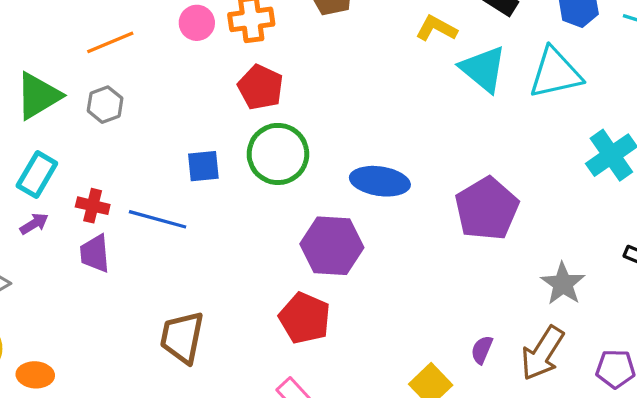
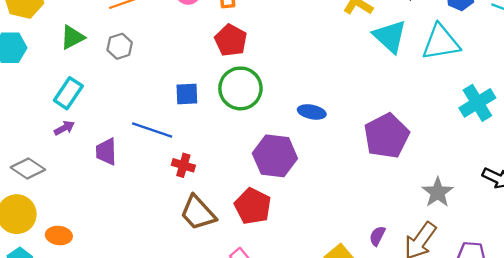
green triangle: (38, 96) -> (72, 37), size x0.7
blue ellipse: (380, 181) -> (312, 112), size x0.7
red cross: (93, 206) -> (183, 165), moved
brown trapezoid: (182, 337) -> (198, 213), moved, turned -57

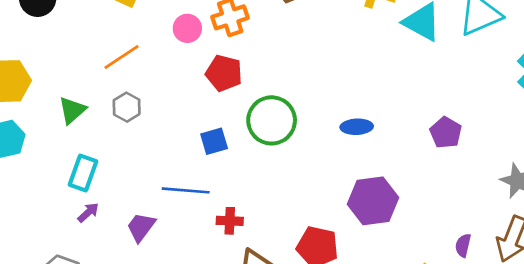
red pentagon: (231, 40) -> (224, 73), moved
purple pentagon: (387, 136) -> (446, 133), size x0.6
purple trapezoid: (106, 152) -> (141, 227), turned 52
purple hexagon: (275, 156) -> (373, 201), moved

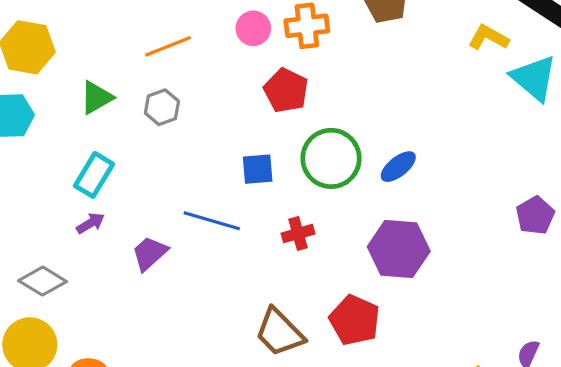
blue ellipse: (357, 127) -> (398, 167), moved, turned -48
purple hexagon: (373, 201) -> (399, 249), moved
red cross: (230, 221) -> (298, 234), moved, turned -30

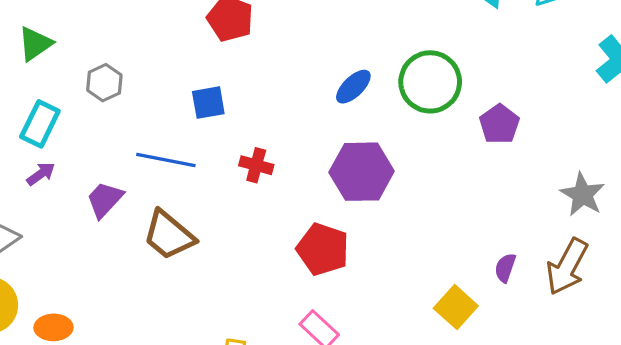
gray hexagon: (162, 107) -> (104, 83), moved
green circle: (331, 158) -> (430, 82), moved
red cross: (298, 234) -> (256, 165), turned 36
brown trapezoid: (279, 332) -> (169, 235), moved

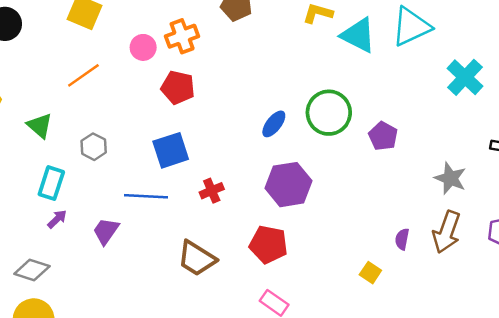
green triangle: (35, 44) -> (40, 126), turned -36
blue square: (208, 103) -> (171, 150), size x1.4
red cross: (256, 165) -> (212, 191), turned -30
brown trapezoid: (169, 235) -> (197, 258), moved
yellow square: (456, 307) -> (370, 273), size x0.7

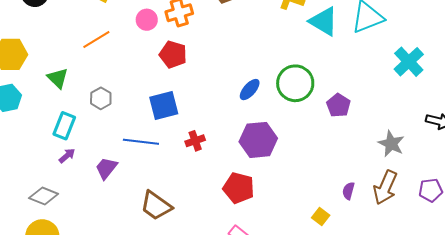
brown trapezoid: (197, 258) -> (156, 206), moved

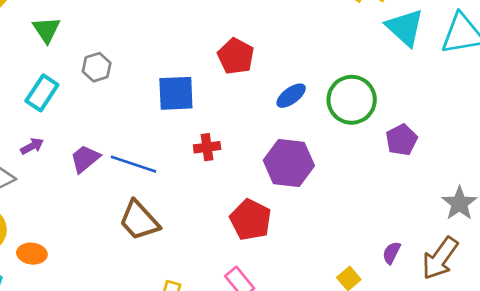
red pentagon: (173, 54) -> (236, 56), moved
blue line: (141, 142) -> (133, 164), moved
purple arrow: (67, 156) -> (32, 146), moved

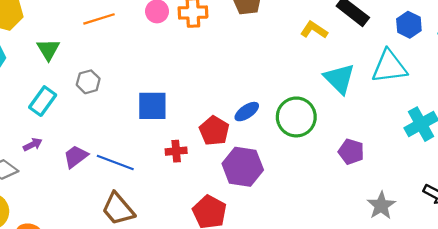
cyan triangle: (405, 27) -> (339, 79), moved
red pentagon: (236, 56) -> (214, 131), moved
purple pentagon: (402, 140) -> (351, 152), moved, turned -30

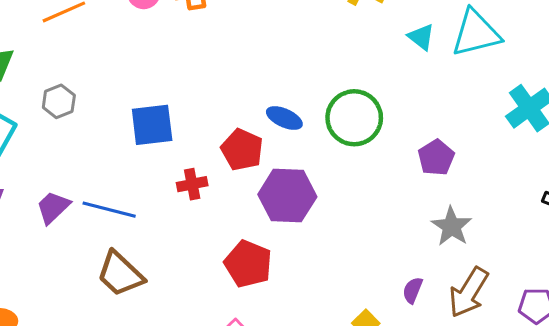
cyan triangle: (339, 79) -> (421, 37), moved, size x0.6
blue ellipse: (247, 112) -> (284, 118), turned 65
purple pentagon: (351, 152) -> (436, 157), turned 30
gray star: (381, 205) -> (452, 226), moved

